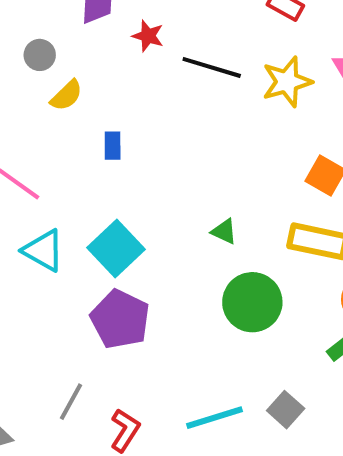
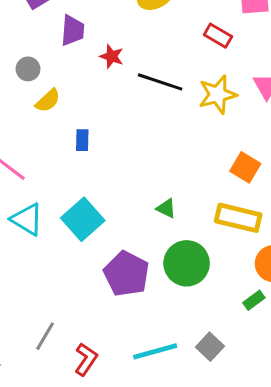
purple pentagon: (120, 319) -> (126, 274), moved

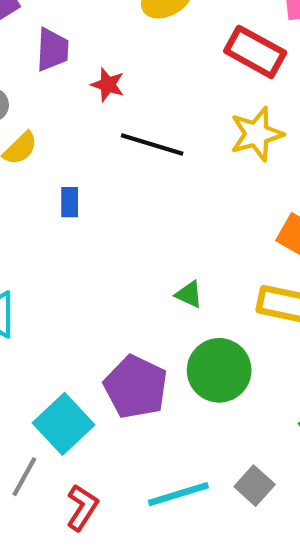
red rectangle: (218, 36) -> (255, 52), size x1.5
black line: (160, 82) -> (152, 145), moved
cyan square: (83, 219) -> (63, 424), moved

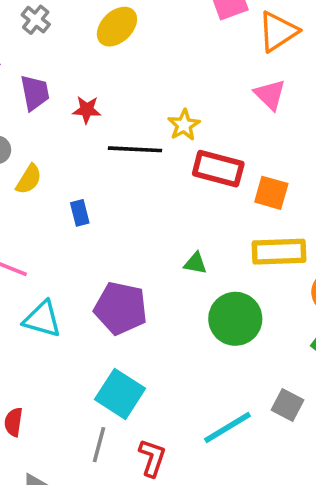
red rectangle: (255, 52) -> (218, 169), moved
yellow star: (257, 134) -> (184, 125), moved, size x0.7
purple pentagon: (136, 387) -> (121, 308), moved

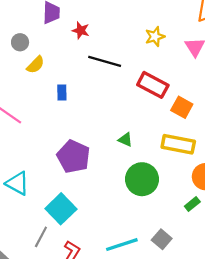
yellow star: (184, 125) -> (155, 37), moved
cyan triangle: (42, 319) -> (17, 183), moved

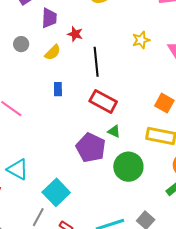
black line: (105, 61) -> (96, 62), turned 68
yellow semicircle: (35, 65) -> (53, 52), moved
red rectangle: (153, 85) -> (103, 101), moved
purple pentagon: (73, 157) -> (91, 148), moved

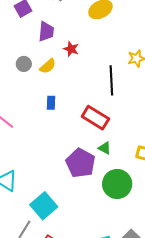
gray circle: (21, 44) -> (24, 64), moved
black line: (96, 62) -> (111, 80), moved

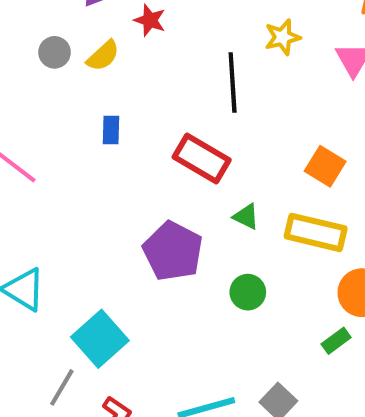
green triangle: (105, 148) -> (246, 217), moved
green circle: (117, 184) -> (248, 292), size x0.6

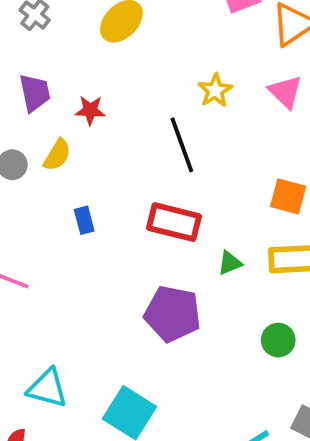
green triangle: (246, 217) -> (230, 263), turned -32
green circle: (248, 292) -> (278, 340), moved

